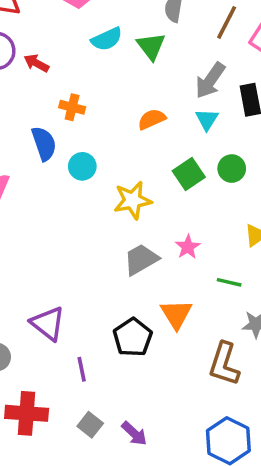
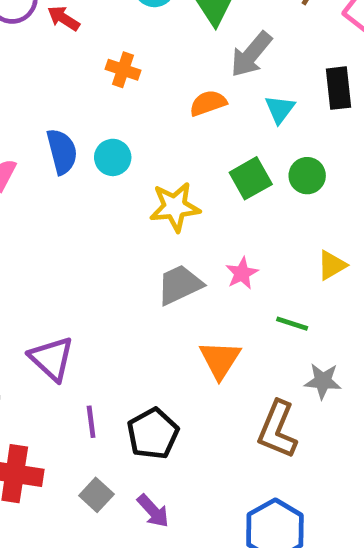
gray arrow: (210, 81) -> (251, 54), moved
orange cross: (72, 107) -> (123, 70), moved
blue semicircle: (44, 144) -> (62, 151), moved
black pentagon: (133, 337) -> (153, 434), moved

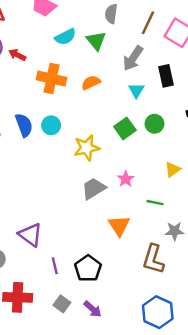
gray arrow: (251, 54) -> (133, 58), moved
orange cross: (123, 70) -> (51, 79), size x1.6
orange semicircle: (208, 103) -> (91, 83), moved

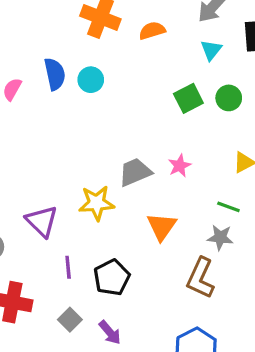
yellow star: (87, 148) -> (97, 203), moved
green line: (155, 203) -> (228, 207), moved
gray star: (174, 231) -> (220, 237), moved

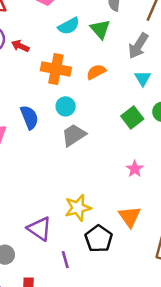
cyan circle: (91, 80) -> (66, 106), moved
gray trapezoid: (135, 172) -> (74, 135), moved
black pentagon: (112, 277) -> (99, 239), moved

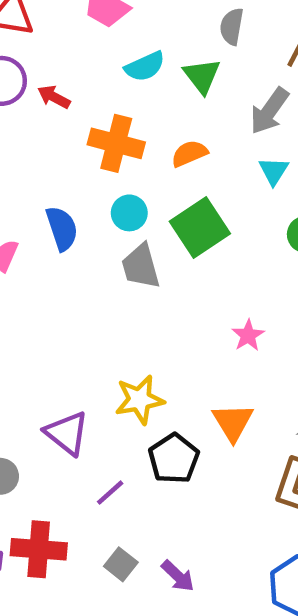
green square: (132, 117) -> (200, 228), moved, size x1.4
gray trapezoid: (74, 135) -> (141, 266), turned -76
purple line: (65, 260) -> (110, 493), turned 60

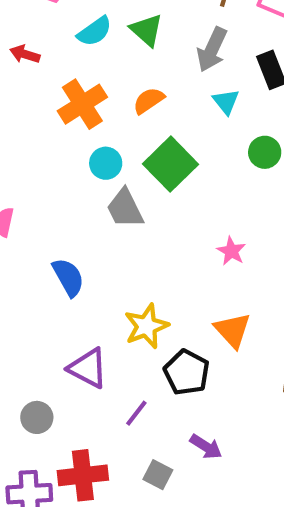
red arrow: (54, 97) -> (25, 54), moved
orange cross: (116, 143) -> (82, 104), turned -36
blue semicircle: (62, 228) -> (68, 277), moved
purple arrow: (178, 576) -> (206, 447), moved

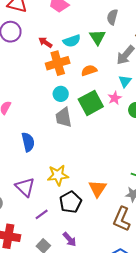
cyan semicircle: (95, 31) -> (72, 41), moved
red arrow: (25, 54) -> (45, 42), moved
pink star: (231, 251) -> (115, 98), moved

